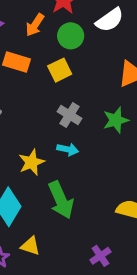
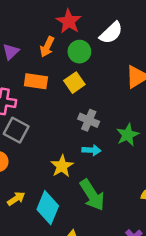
green star: (116, 120) -> (128, 135), moved

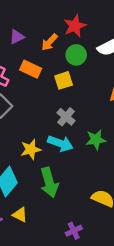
cyan arrow: (91, 150) -> (60, 143), size x1.5

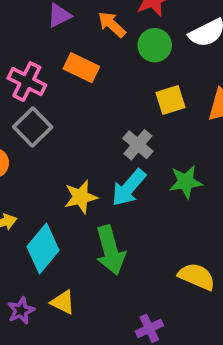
orange arrow: (49, 42) -> (112, 24), turned 90
yellow square: (64, 80) -> (171, 100), moved
cyan arrow: (60, 143) -> (129, 188), turned 110

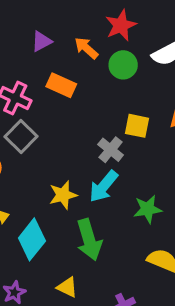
yellow square: (171, 100) -> (137, 126), moved, turned 30
green star: (186, 182) -> (148, 209), moved
yellow triangle: (63, 302) -> (67, 287), moved

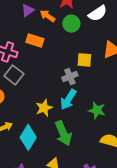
purple triangle: (42, 41) -> (28, 10), moved
gray cross: (111, 150) -> (70, 77), turned 35
green star: (148, 209) -> (97, 110), turned 30

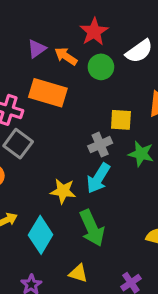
orange rectangle: (35, 41) -> (48, 93), size x1.4
yellow star: (44, 108) -> (63, 191), turned 30
green star: (97, 110) -> (141, 154), moved

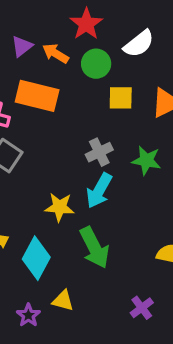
yellow square: (121, 120) -> (121, 98), moved
yellow triangle: (78, 273) -> (63, 301), moved

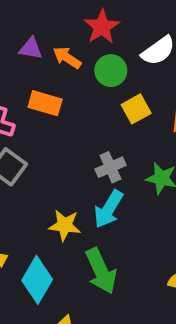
purple triangle: (22, 46) -> (31, 48), turned 45
orange rectangle: (37, 96) -> (45, 103), size x0.7
yellow square: (121, 98) -> (136, 109), turned -32

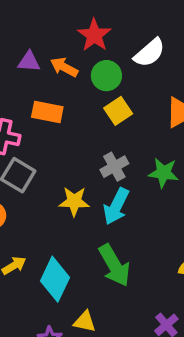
yellow square: (136, 109) -> (118, 111), moved
yellow star: (65, 225) -> (74, 201), moved

